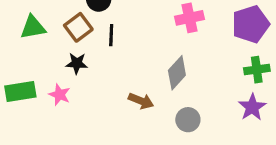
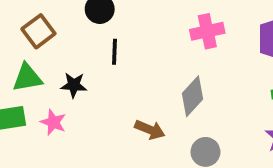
green triangle: (33, 27) -> (27, 78), moved
brown square: (78, 27) -> (38, 31), moved

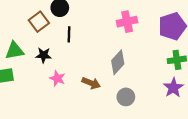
brown square: (38, 31) -> (39, 22), moved
pink star: (53, 122) -> (57, 78), moved

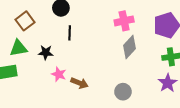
brown square: (39, 22) -> (25, 21), moved
gray diamond: (118, 62) -> (130, 47), moved
brown arrow: (91, 83) -> (79, 83), moved

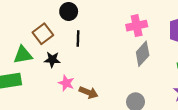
brown square: (25, 21) -> (43, 34), moved

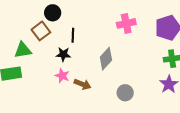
black circle: (69, 11) -> (53, 13), moved
gray diamond: (143, 54) -> (106, 59), moved
black star: (52, 60) -> (63, 54), moved

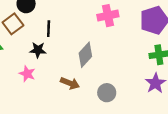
pink star: (62, 76) -> (27, 74), moved
brown arrow: (82, 84) -> (70, 83), moved

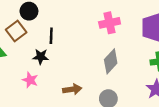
gray diamond: (85, 55) -> (111, 61), moved
brown arrow: (70, 83) -> (72, 89), turned -30

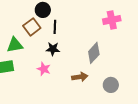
black line: (51, 36) -> (55, 27), moved
gray diamond: (111, 61) -> (94, 53), moved

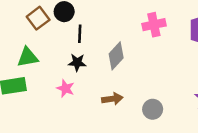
brown square: (32, 27) -> (38, 18), moved
gray diamond: (94, 53) -> (116, 56), moved

